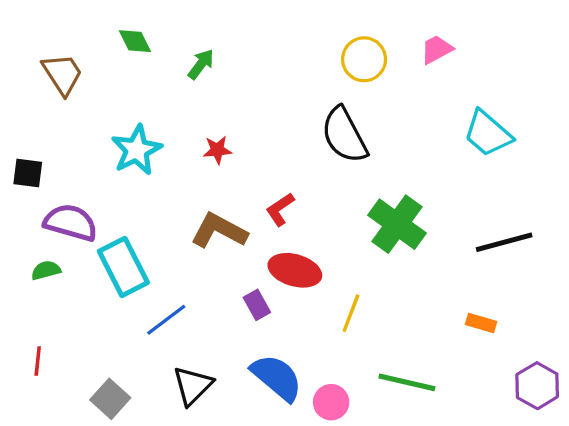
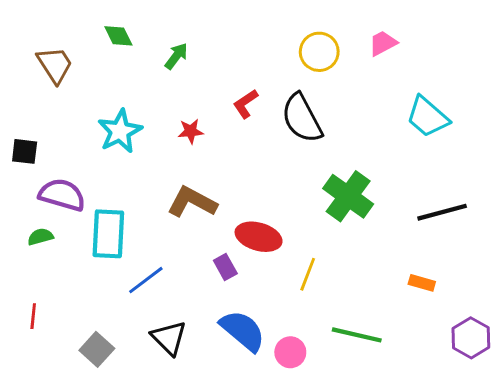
red L-shape: (280, 209) -> (246, 104), moved
cyan rectangle: (123, 267) -> (108, 234), turned 30
black triangle: (193, 386) -> (169, 338), turned -30

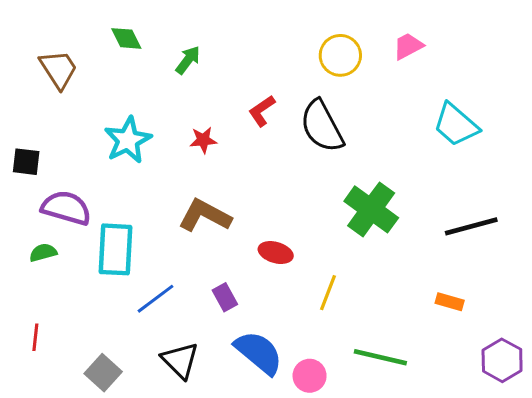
red ellipse: (259, 237) -> (276, 253), size x0.7
purple rectangle: (225, 267) -> (225, 297), moved

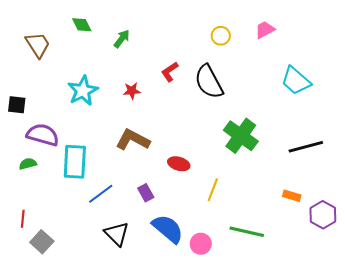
yellow circle: (340, 55) -> (221, 36), size x0.7
purple hexagon: (502, 360) -> (323, 215), moved
gray square: (103, 373) -> (42, 242), moved

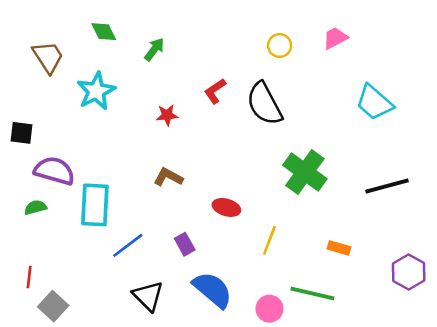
cyan star: (83, 91) -> (96, 91), moved
brown L-shape: (133, 140) -> (168, 177), size x0.7
orange rectangle: (292, 196) -> (339, 248), moved
pink circle: (201, 244) -> (269, 309), moved

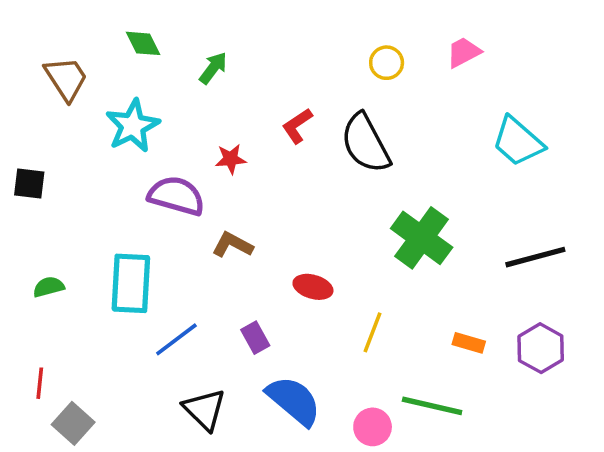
purple semicircle: (54, 171) -> (176, 196), moved
purple hexagon: (409, 272) -> (541, 348), moved

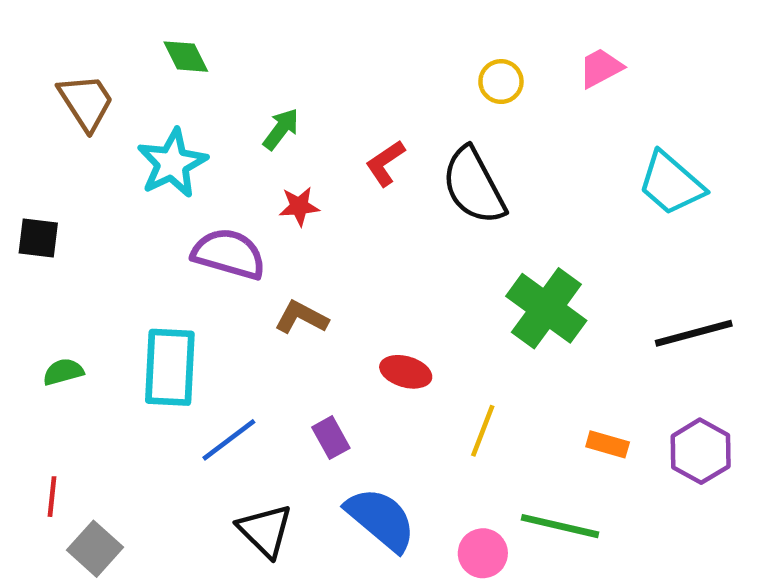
green arrow: (213, 68) -> (281, 129), moved

